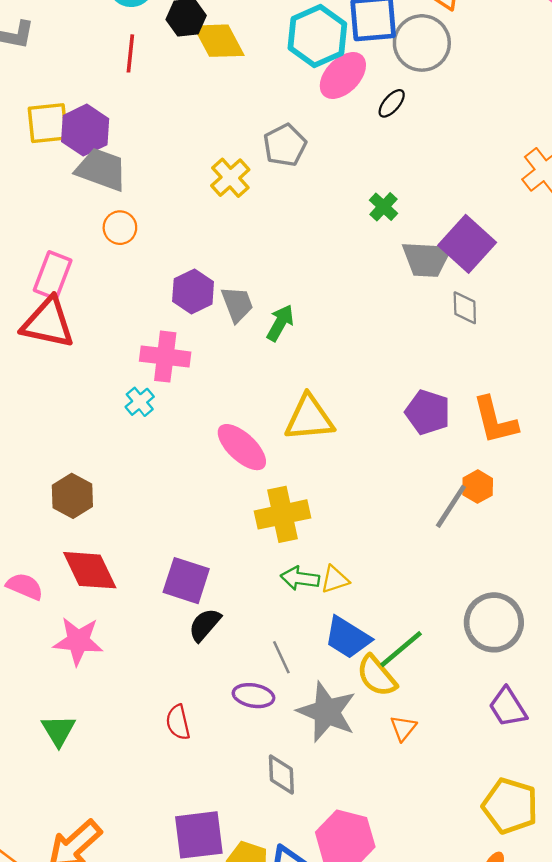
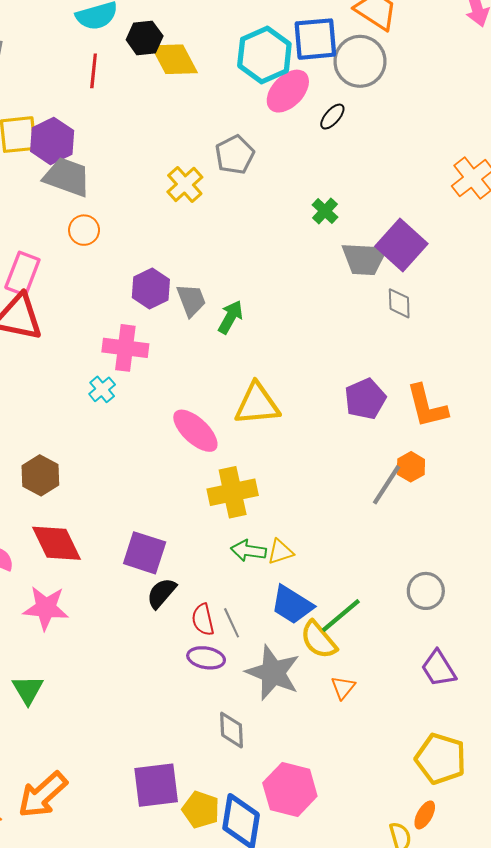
purple pentagon: (428, 412) -> (365, 399), turned 30
gray circle: (494, 622) -> (426, 591), size x0.7
red semicircle: (178, 722) -> (203, 620), moved

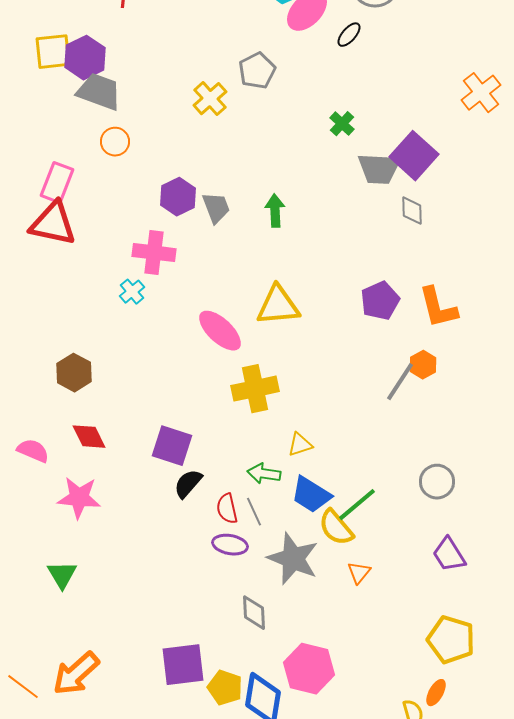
green arrow: (230, 317) -> (275, 211), moved, turned -32
red diamond: (56, 543) -> (89, 437), size x0.7
green arrow: (249, 551) -> (264, 474), moved

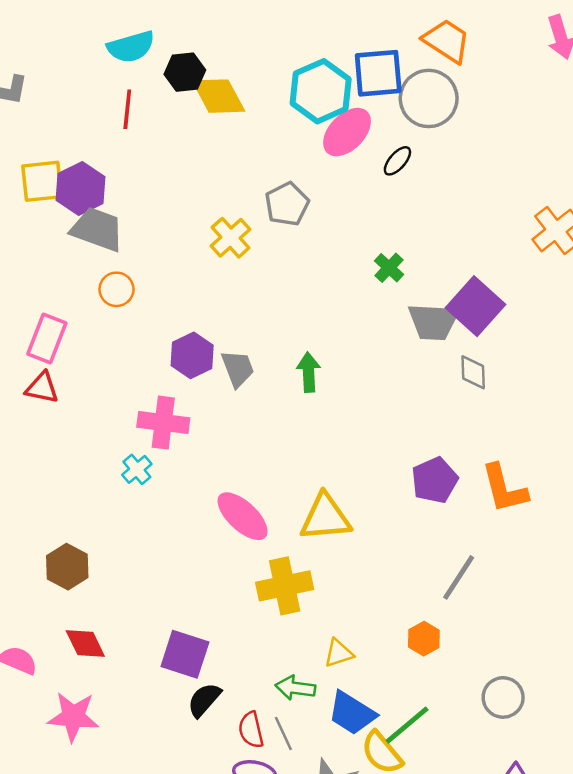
red triangle: (53, 224) -> (42, 388), size x0.6
yellow triangle: (278, 306) -> (325, 517), moved
orange hexagon: (423, 365) -> (424, 639), moved

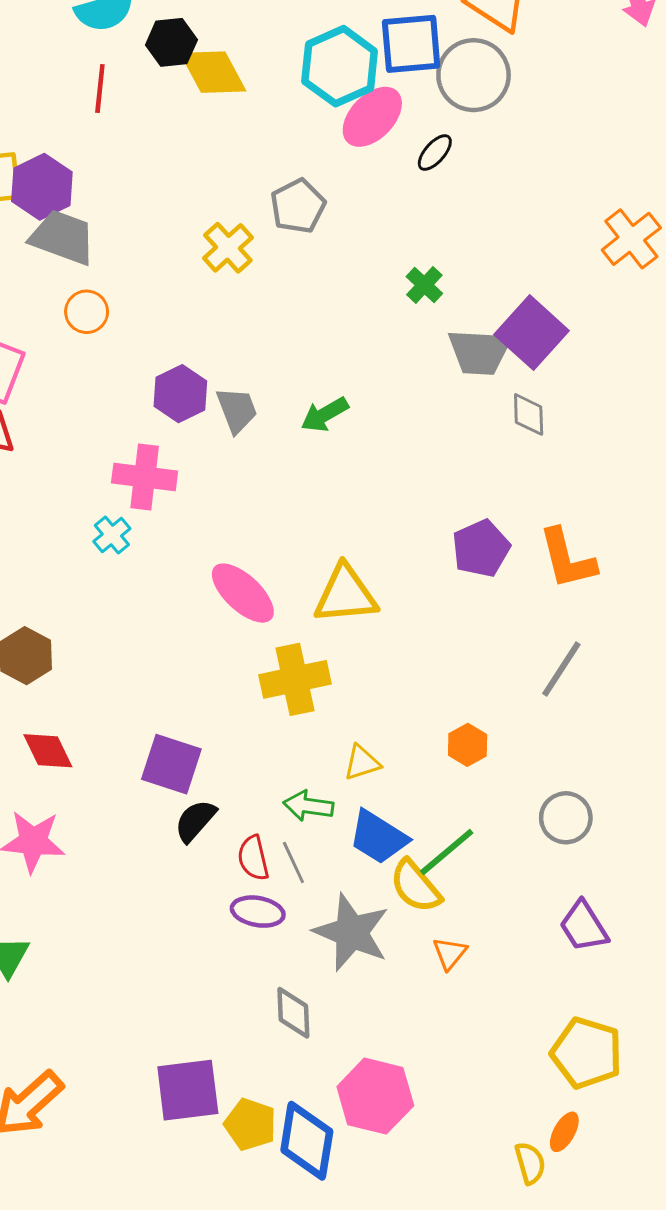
green arrow: (309, 372) -> (325, 414), turned -117
gray line: (459, 577) -> (561, 669), moved

